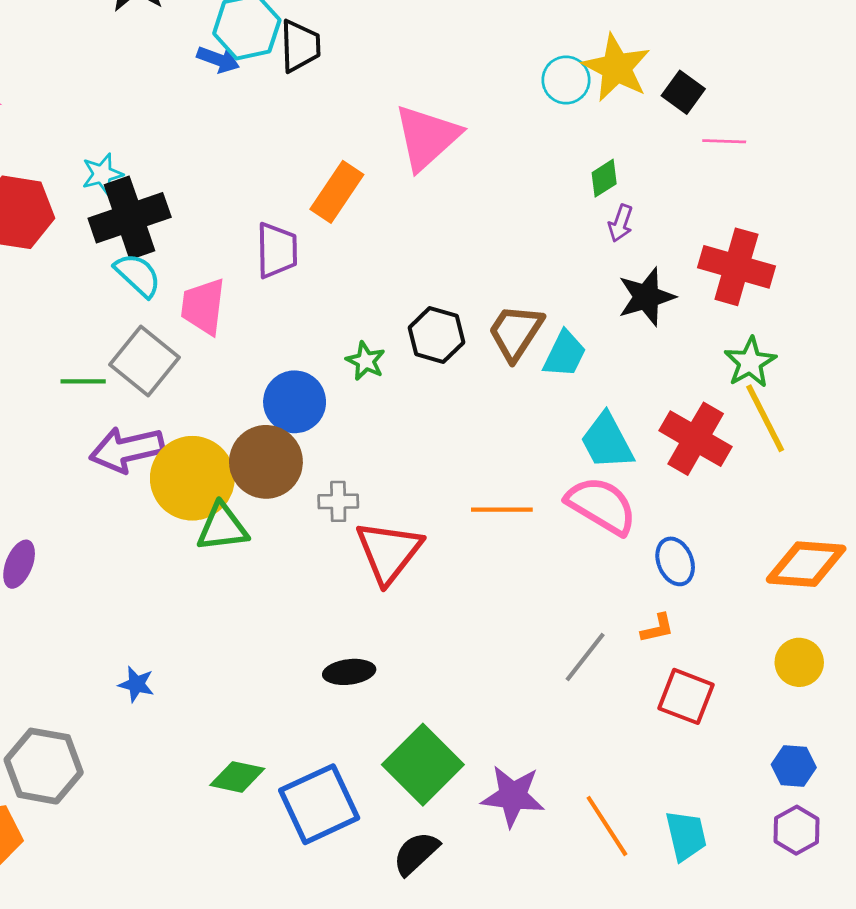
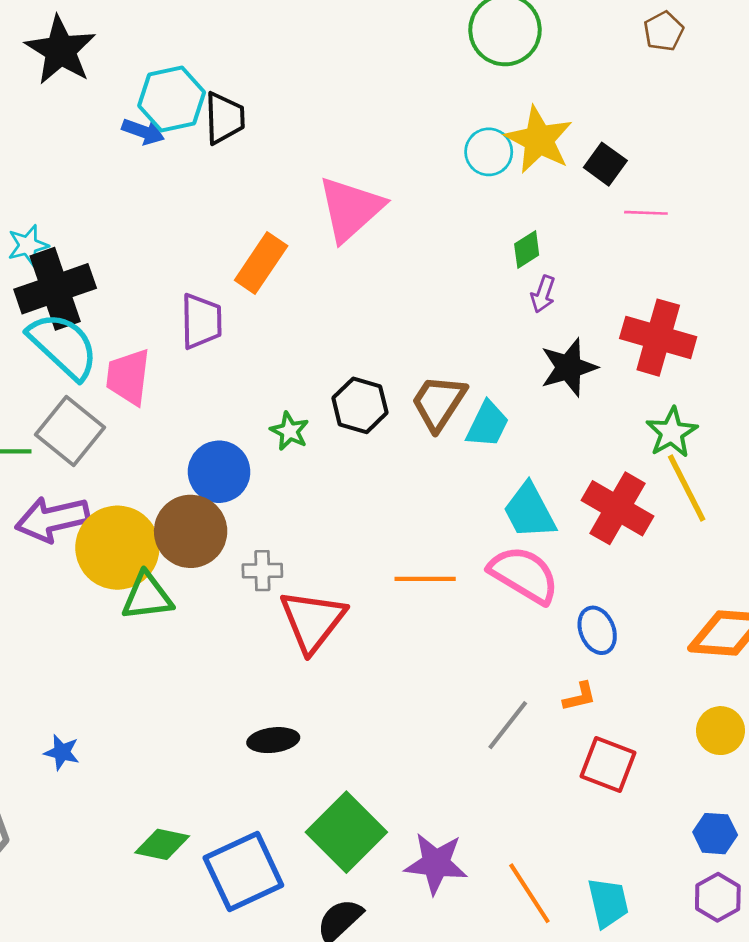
cyan semicircle: (138, 275) -> (63, 346), size x1.5

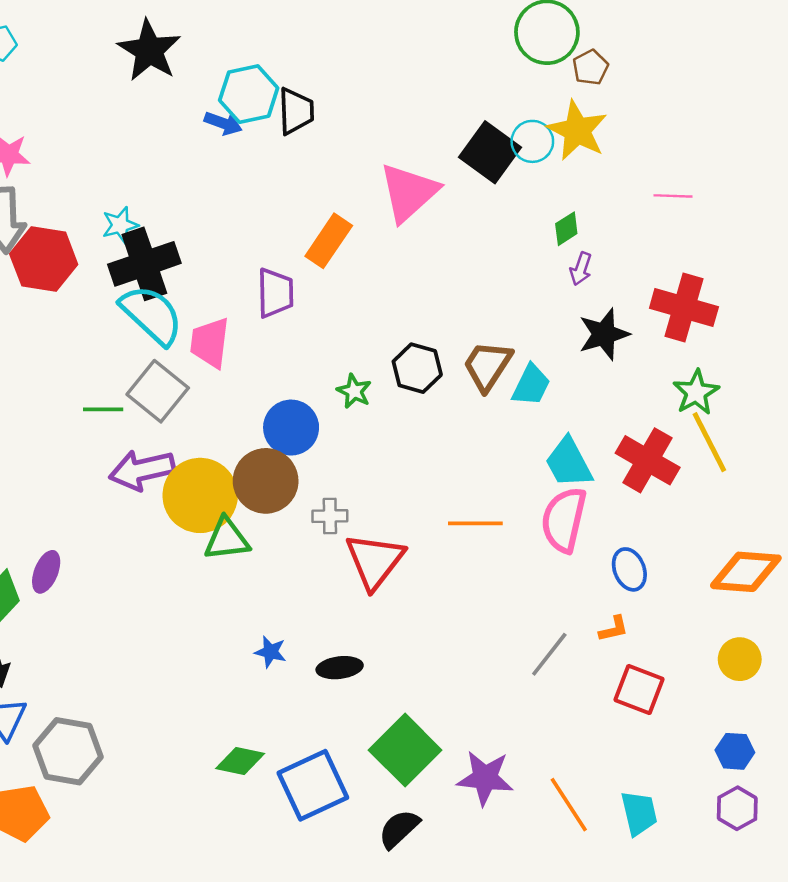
brown pentagon: (664, 31) -> (591, 67), moved
black square: (605, 164) -> (490, 152), moved, size x1.6
pink semicircle: (524, 575) -> (564, 520), turned -108
blue star: (62, 752) -> (270, 652), moved

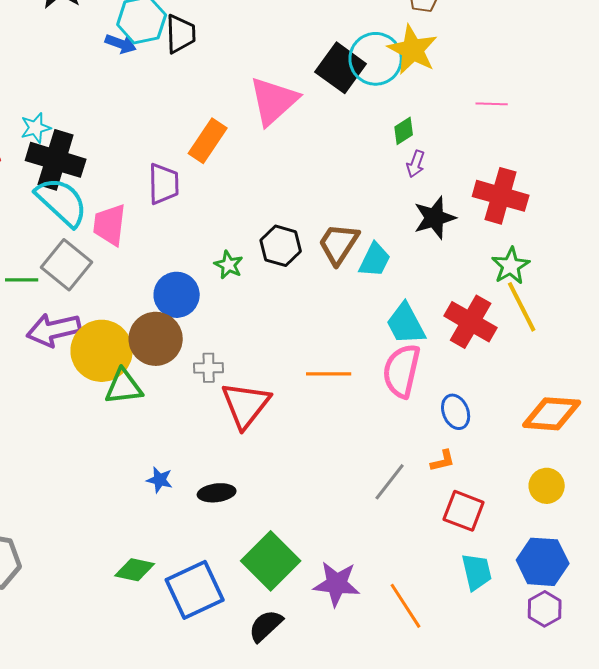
cyan circle: (532, 141) -> (376, 59), size x1.5
black cross: (144, 264) -> (56, 160), turned 36
blue hexagon: (735, 751) -> (543, 562), size x1.6
cyan trapezoid: (639, 813) -> (477, 572), moved

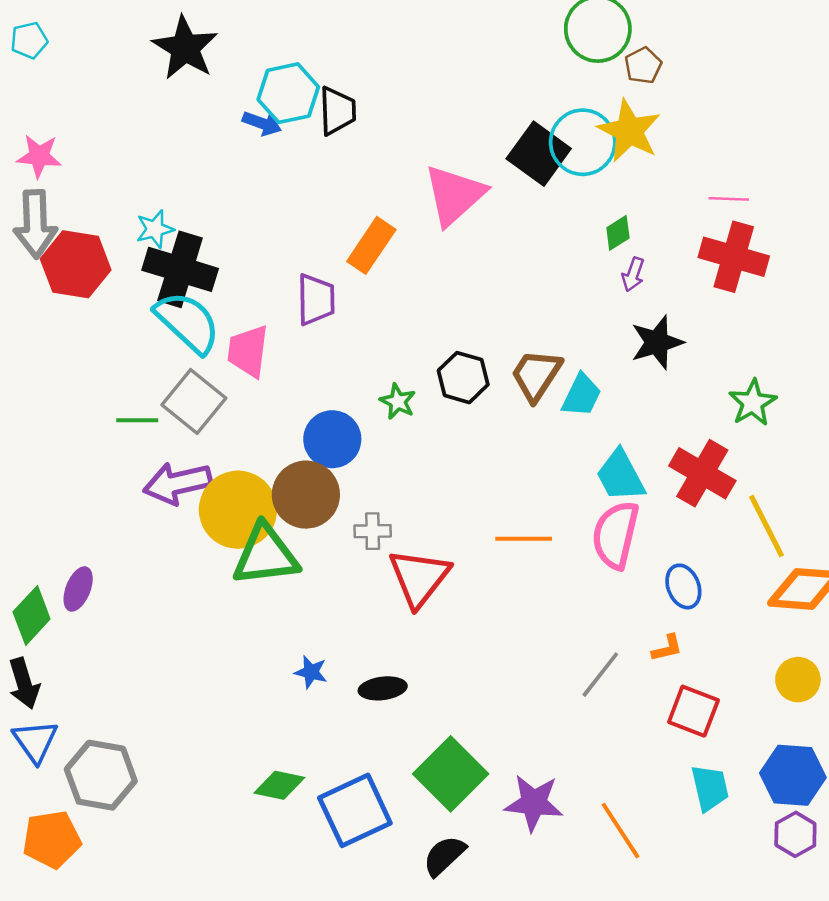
red cross: (501, 196) -> (734, 257), moved
yellow line: (522, 307) -> (766, 526), moved
green triangle: (124, 387) -> (266, 555), size x1.4

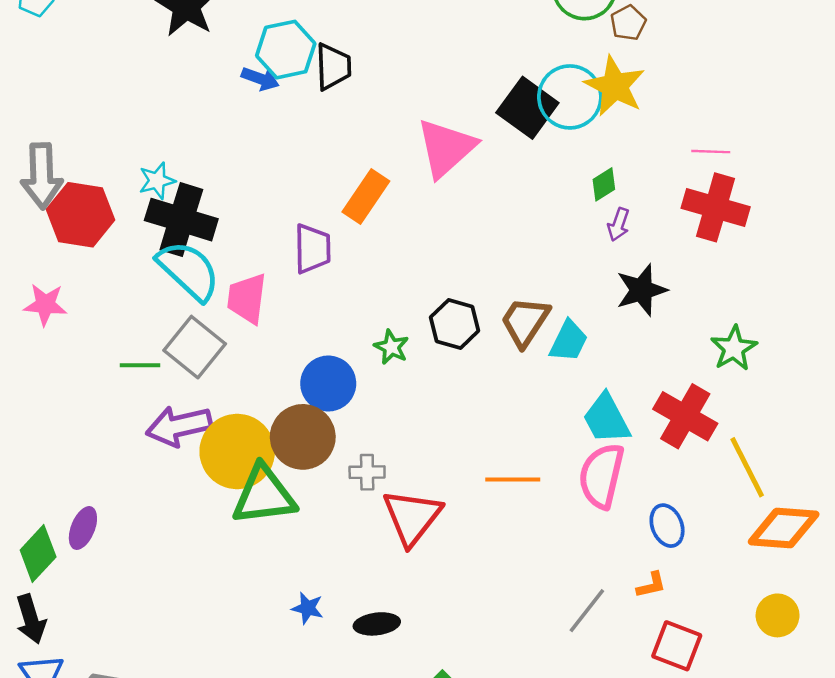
pink star: (39, 156) -> (45, 305), moved

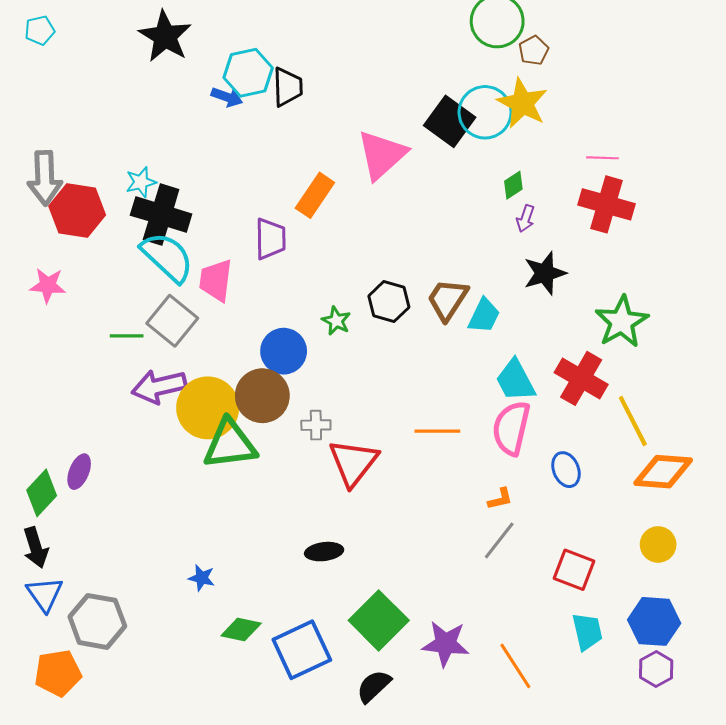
green star: (734, 348) -> (622, 322), size x1.4
orange L-shape: (651, 585) -> (500, 499), moved
blue star: (308, 608) -> (202, 578), moved

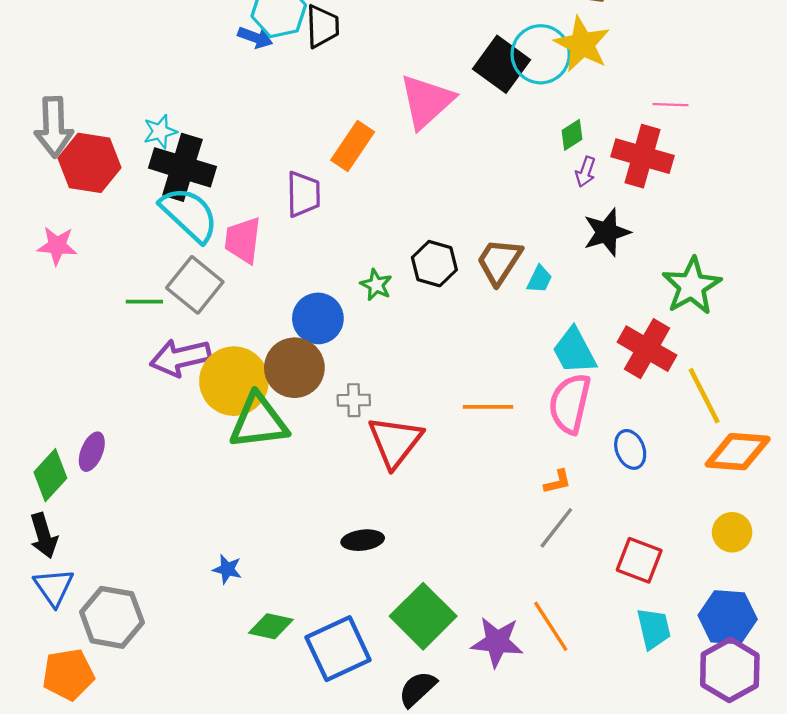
red cross: (606, 204) -> (643, 156), moved
cyan trapezoid: (484, 316) -> (540, 279), size x0.7
orange line: (515, 666) -> (551, 626), moved
purple hexagon: (656, 669) -> (730, 670), size x1.6

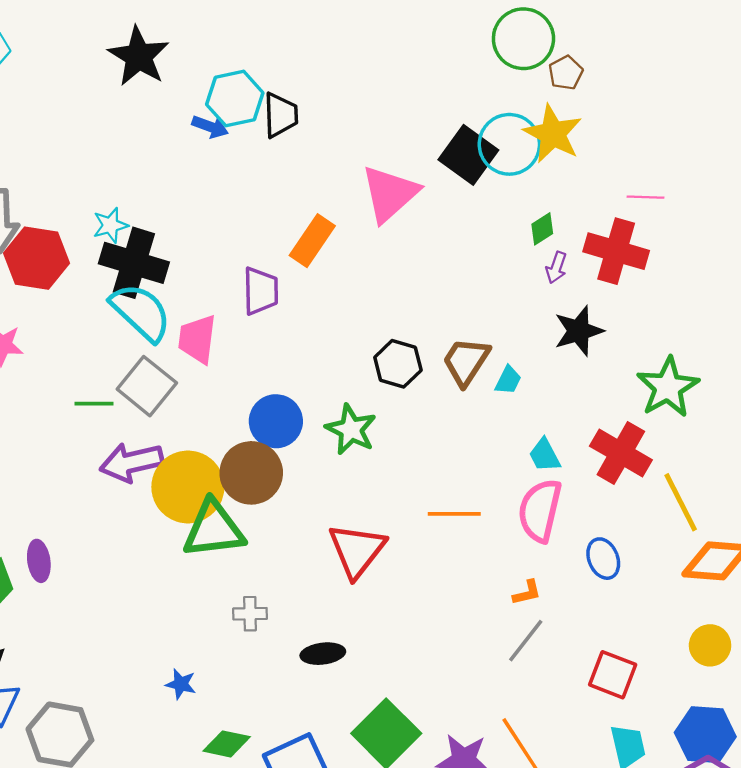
green star: (376, 285) -> (351, 429), moved, size x1.5
cyan trapezoid: (574, 351) -> (545, 455), size x0.7
gray cross: (354, 400) -> (250, 614), moved
purple ellipse: (92, 452) -> (39, 561), turned -30

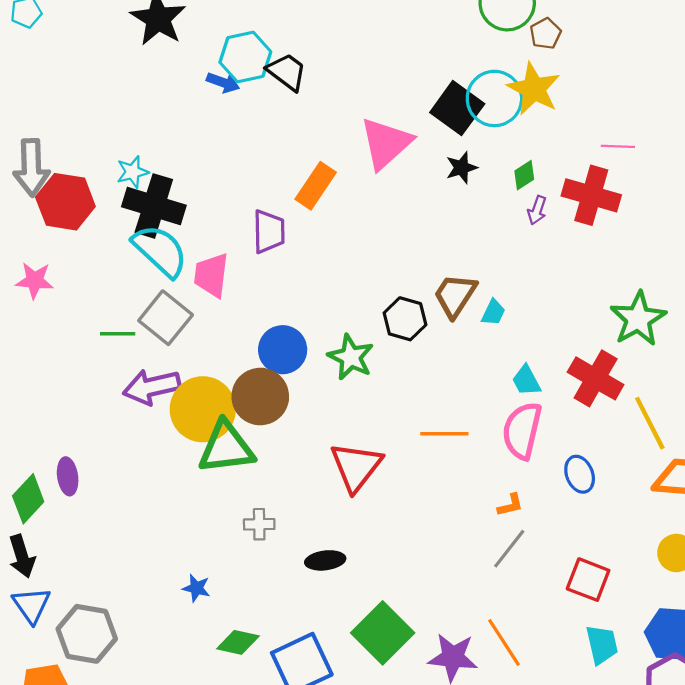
black trapezoid: (281, 115) -> (287, 72), turned -51
black star: (579, 331) -> (461, 168), moved, size x0.7
black hexagon: (398, 364) -> (405, 319), moved

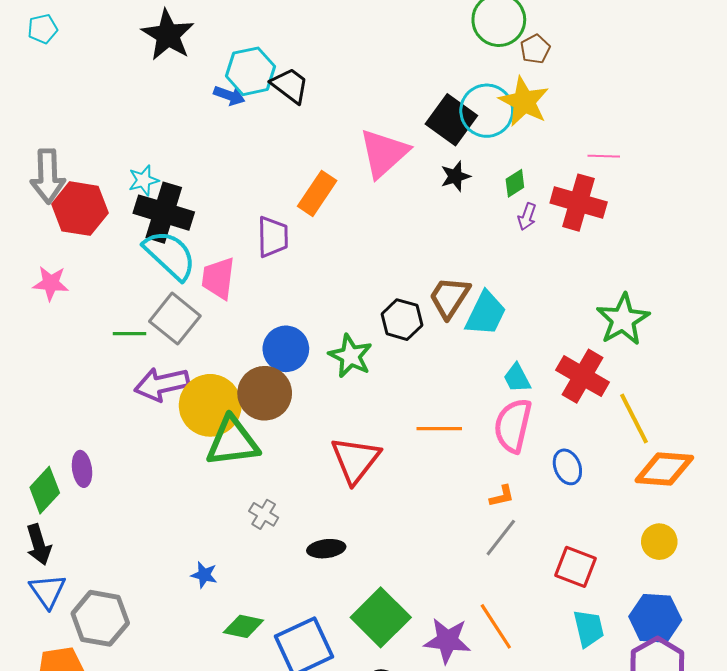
cyan trapezoid: (493, 312) -> (486, 314), size x1.8
gray cross: (259, 524) -> (264, 514), turned 32

